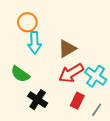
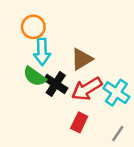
green semicircle: (20, 74) -> (35, 76), moved
black cross: (38, 100) -> (56, 84), moved
red rectangle: (77, 101) -> (79, 122), moved

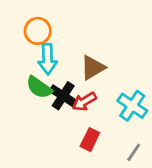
red arrow: (87, 89) -> (84, 102), moved, size x0.7

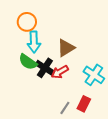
red rectangle: (90, 140) -> (84, 104), moved
gray line: (134, 152) -> (65, 108), moved

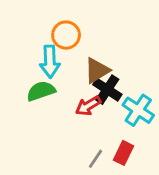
orange circle: (27, 22) -> (66, 35), moved
green semicircle: (28, 62) -> (41, 91), turned 126
black cross: (45, 68) -> (107, 90), moved

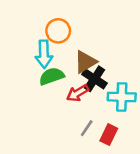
green semicircle: (41, 91) -> (52, 76), moved
cyan cross: (138, 110) -> (122, 97), turned -32
gray line: (96, 159) -> (87, 128), moved

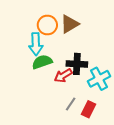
brown triangle: (85, 62) -> (69, 24), moved
black cross: (94, 79) -> (77, 64), turned -30
cyan cross: (122, 97) -> (99, 79), turned -30

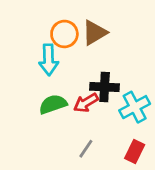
green semicircle: (42, 62) -> (53, 104), moved
gray line: (71, 104) -> (86, 149), moved
red rectangle: (88, 109) -> (135, 152), moved

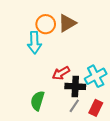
black cross: (105, 87) -> (75, 86), moved
green semicircle: (53, 104) -> (38, 101), moved, turned -54
gray line: (86, 149) -> (74, 106), moved

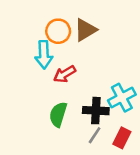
red arrow: (61, 73) -> (65, 74), moved
green semicircle: (38, 101) -> (58, 114), moved

